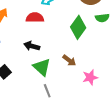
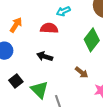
green triangle: (42, 67) -> (39, 90), moved

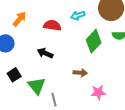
cyan arrow: (63, 11) -> (78, 16), moved
brown arrow: (82, 72) -> (80, 73), turned -40

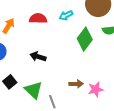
red semicircle: (52, 25) -> (38, 19), moved
brown arrow: (80, 73) -> (76, 84), moved

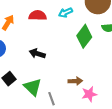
pink star: (96, 89) -> (89, 94), moved

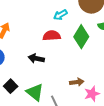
red semicircle: (38, 15) -> (52, 36), moved

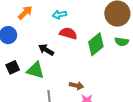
cyan arrow: (60, 15) -> (59, 15), moved
green triangle: (35, 92) -> (35, 70), moved, turned -42

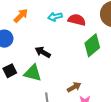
red semicircle: (68, 33) -> (77, 20), moved
brown arrow: (76, 86) -> (74, 87), turned -40

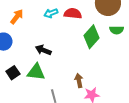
brown arrow: (74, 87) -> (79, 81), turned -64

